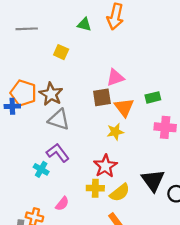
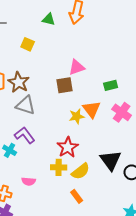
orange triangle: (124, 107) -> (92, 109), moved
pink cross: (165, 127) -> (122, 112), turned 30
pink semicircle: (62, 204) -> (29, 181), turned 56

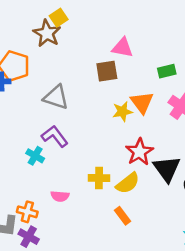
yellow square: (28, 44) -> (59, 18), turned 32
pink triangle: (77, 67) -> (122, 48), turned 30
brown star: (19, 82) -> (47, 33), moved
red star: (68, 147) -> (139, 152), moved

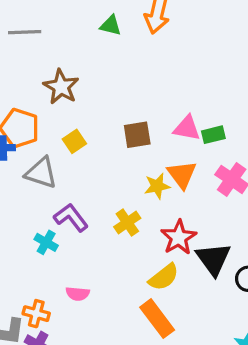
yellow square: (59, 18) -> (74, 141), moved
pink triangle: (122, 48) -> (187, 128), moved
gray triangle: (56, 97) -> (41, 173), moved
yellow cross: (99, 178) -> (127, 223), moved, turned -36
orange rectangle: (122, 216) -> (157, 319), size x1.6

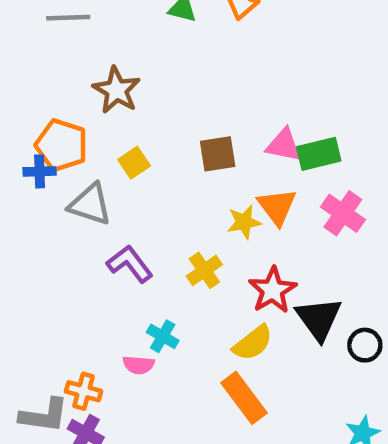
green rectangle: (213, 135) -> (319, 154), size x1.4
cyan cross: (46, 242) -> (163, 336), moved

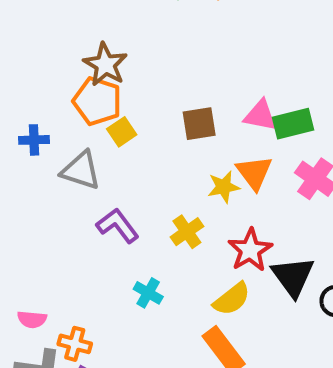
orange pentagon: (62, 145) -> (97, 101), moved
pink semicircle: (138, 365) -> (32, 319), moved

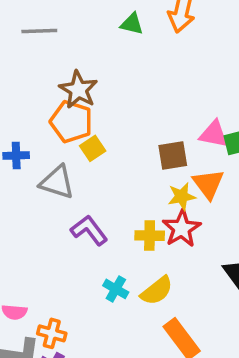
brown square: (199, 124) -> (173, 155), moved
yellow cross: (187, 232) -> (150, 236), turned 36
red star: (250, 250) -> (182, 228), moved
yellow semicircle: (232, 299) -> (157, 291), moved

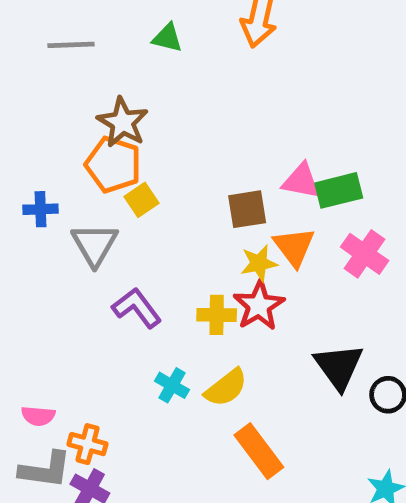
green triangle: (132, 24) -> (167, 38), moved
gray triangle: (57, 182) -> (95, 244), turned 42

